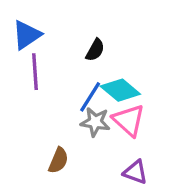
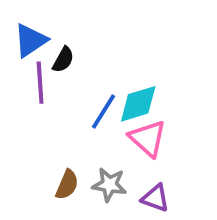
black semicircle: (95, 50) -> (63, 60), moved
cyan diamond: (120, 90) -> (138, 104), turned -57
gray star: (95, 122) -> (109, 185), moved

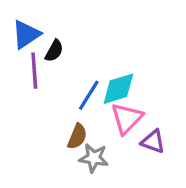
pink triangle: (148, 138) -> (127, 118), turned 32
brown semicircle: (67, 185) -> (77, 137), moved
purple triangle: (155, 198) -> (153, 141), moved

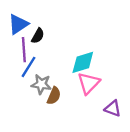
blue line: (89, 95) -> (29, 67), moved
purple triangle: (153, 141) -> (113, 108), moved
gray star: (94, 158) -> (41, 84), moved

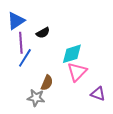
black semicircle: (38, 36) -> (43, 33), moved, turned 32
gray star: (41, 84) -> (36, 98), moved

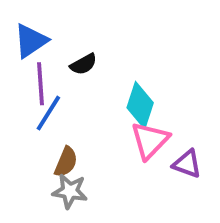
cyan diamond: (72, 54) -> (140, 105), turned -55
brown semicircle: (47, 83) -> (66, 162), moved
purple triangle: (98, 94) -> (187, 164), moved

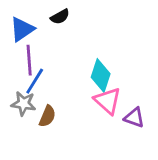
black semicircle: (83, 64) -> (60, 17), moved
pink triangle: (150, 140) -> (108, 101), turned -32
gray star: (70, 191) -> (24, 104), moved

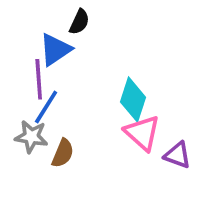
black semicircle: (60, 17) -> (79, 22), turned -36
blue triangle: (22, 29) -> (55, 50), moved

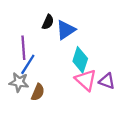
black semicircle: (79, 22) -> (48, 22), moved
blue triangle: (55, 50) -> (66, 30), moved
purple triangle: (177, 155) -> (107, 81), moved

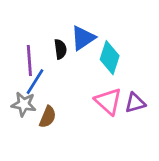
black semicircle: (48, 22) -> (60, 49), moved, turned -32
cyan diamond: (80, 60) -> (110, 58), moved
purple triangle: (107, 81) -> (135, 103), turned -36

